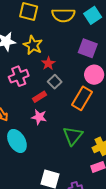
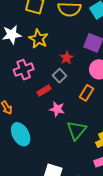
red star: (48, 63) -> (67, 58), moved
orange rectangle: (82, 98) -> (87, 93), size x0.7
pink star: (39, 117) -> (57, 109), moved

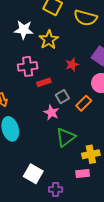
gray square: (59, 76) -> (62, 97), moved
red rectangle: (44, 90) -> (44, 82), moved

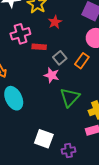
red star: (72, 65) -> (55, 22), moved
red rectangle: (44, 82) -> (39, 47), turned 32

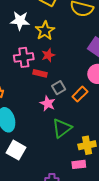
red star: (55, 22) -> (48, 55), moved
white square: (44, 139) -> (16, 150), moved

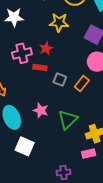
yellow star: (45, 31) -> (59, 22), moved, turned -30
gray square: (59, 88) -> (60, 79), turned -32
pink star: (48, 103) -> (41, 110), moved

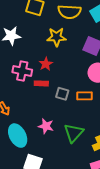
pink cross: (22, 53) -> (22, 71), turned 30
orange rectangle: (82, 84) -> (85, 96), turned 56

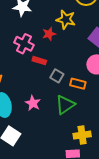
red star: (46, 64) -> (49, 34), moved
green triangle: (74, 133) -> (65, 105), moved

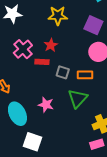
red star: (49, 34) -> (51, 45), moved
pink cross: (24, 44) -> (23, 49), turned 36

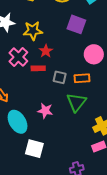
yellow star: (58, 16) -> (33, 31), moved
purple square: (93, 25) -> (76, 24), moved

